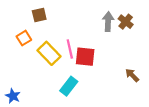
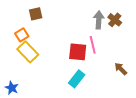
pink line: (70, 49) -> (93, 45), moved
yellow rectangle: (49, 53) -> (28, 52), moved
cyan rectangle: (69, 86) -> (77, 79), moved

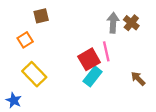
yellow rectangle: (28, 52) -> (34, 74), moved
red square: (78, 52) -> (89, 59), turned -36
cyan rectangle: (77, 79) -> (93, 76), moved

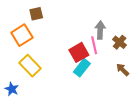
gray arrow: (113, 23) -> (100, 30), moved
brown cross: (131, 23) -> (120, 42), moved
orange square: (25, 40) -> (22, 35), size x1.5

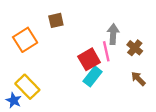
brown square: (36, 14) -> (56, 20), moved
yellow rectangle: (30, 66) -> (27, 87), moved

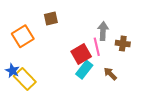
brown cross: (135, 48) -> (123, 44), turned -32
brown arrow: (138, 79) -> (110, 74), moved
blue star: (14, 100) -> (12, 71), moved

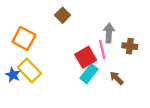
brown square: (51, 19) -> (63, 15), moved, turned -32
orange square: (23, 36) -> (24, 38), turned -30
yellow rectangle: (25, 79) -> (29, 70), moved

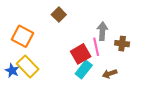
brown arrow: (117, 78) -> (110, 74), turned -64

